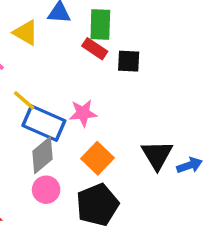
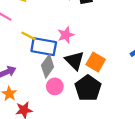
black triangle: (157, 155) -> (75, 61), moved
orange square: (97, 158) -> (96, 62), moved

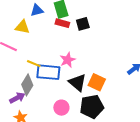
gray diamond: (48, 66) -> (27, 85), moved
black pentagon: (88, 88) -> (92, 106), turned 30

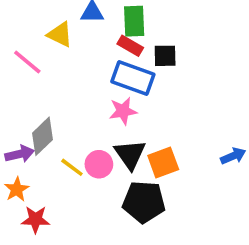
yellow line: (34, 64) -> (72, 167), moved
blue rectangle: (48, 72) -> (133, 78), moved
orange square: (97, 82) -> (163, 162), turned 30
pink circle: (61, 108) -> (99, 164), moved

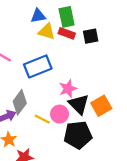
yellow triangle: (60, 34) -> (47, 32), moved
blue rectangle: (133, 78) -> (38, 66), moved, turned -32
pink star: (123, 111) -> (68, 89), moved
black pentagon: (144, 202) -> (78, 135), moved

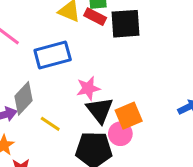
black square: (91, 36) -> (126, 24), size x1.5
pink circle: (60, 114) -> (120, 134), moved

